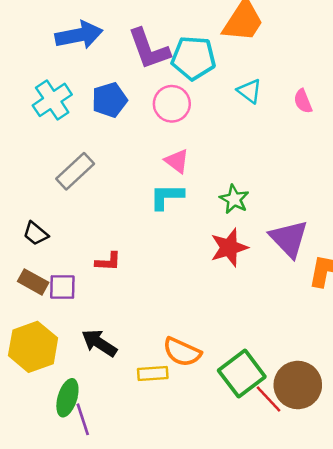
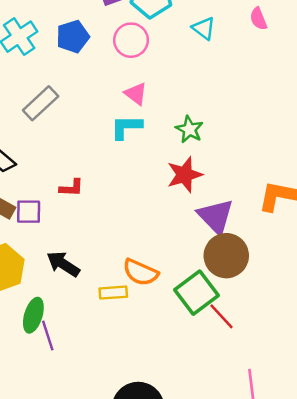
pink semicircle: (303, 101) -> (258, 19), moved
purple triangle: (289, 239) -> (216, 216), moved
brown circle: (298, 385) -> (226, 256), moved

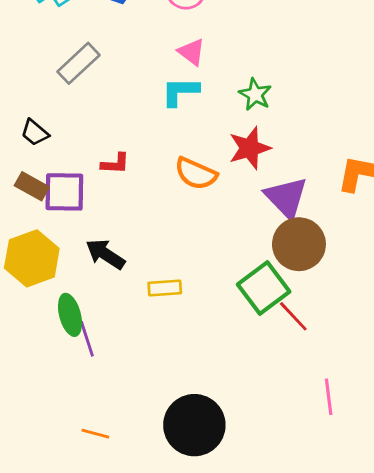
purple square: (29, 212) -> (64, 192), size x1.4
orange semicircle: (141, 272) -> (196, 174), moved
green ellipse: (33, 315) -> (70, 315), turned -32

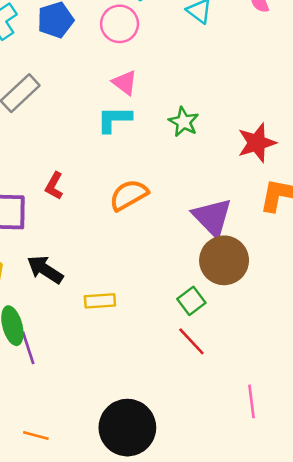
red star: (249, 148) -> (257, 143), moved
red L-shape: (115, 164) -> (54, 186), turned 116
orange semicircle: (196, 174) -> (129, 195), turned 126
green square: (264, 288) -> (191, 301), size x0.6
red line: (293, 316) -> (191, 341), moved

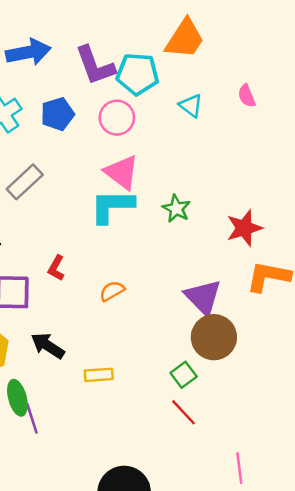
pink triangle: (125, 83) -> (122, 172), size x1.5
cyan L-shape: (114, 119) -> (112, 206), size x1.4
orange semicircle: (129, 195) -> (112, 291), moved, size x0.7

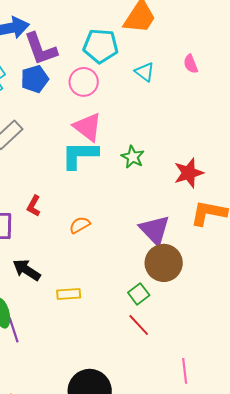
purple L-shape: (95, 65) -> (41, 49), moved

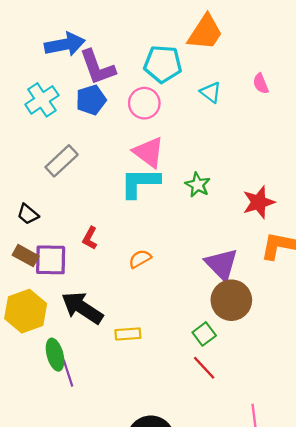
black arrow: (27, 270) -> (82, 308), size x1.4

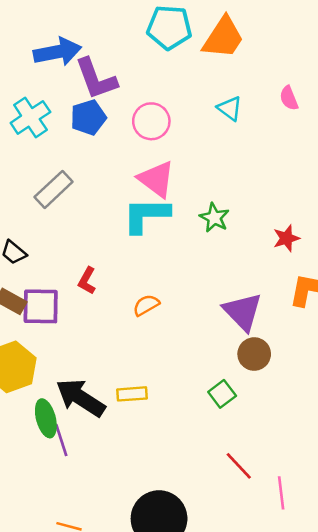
cyan pentagon: (163, 64) -> (169, 27), moved
red star: (259, 202) -> (286, 238), size x0.7
brown circle: (231, 300) -> (254, 354), size x0.7
black arrow: (82, 308) -> (81, 398), moved
red line: (204, 368) -> (239, 466), moved

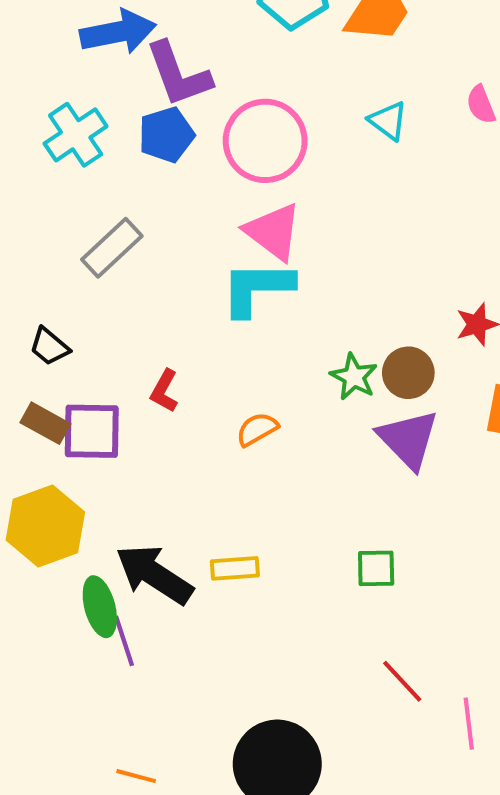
pink circle: (151, 121) -> (265, 141), size x1.4
green star: (214, 218) -> (354, 377), moved
brown circle: (254, 354) -> (408, 373), moved
green square: (222, 394) -> (376, 568), turned 36

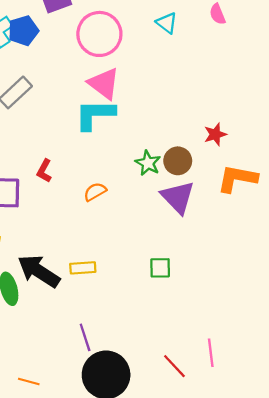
blue pentagon: (166, 135) -> (23, 31), moved
purple line: (124, 641) -> (85, 337), moved
red line: (402, 681) -> (174, 366), moved

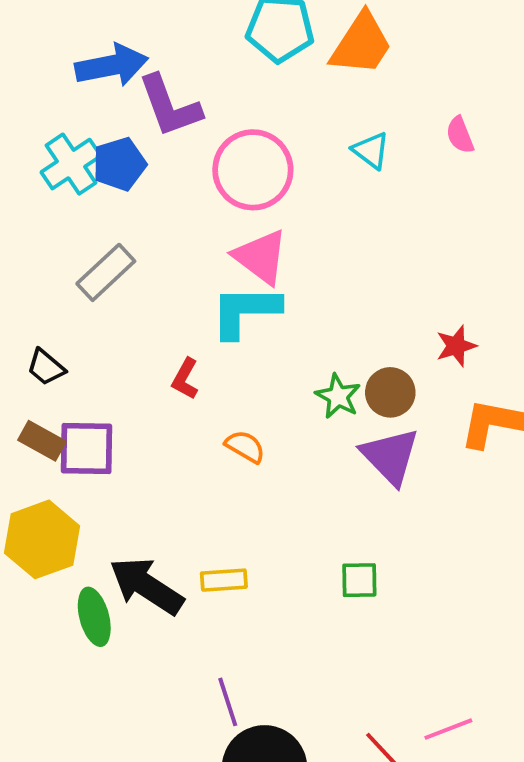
red L-shape: (44, 171) -> (185, 379), moved
orange semicircle: (95, 192) -> (245, 447), turned 60
pink line: (211, 353) -> (448, 729), turned 76

